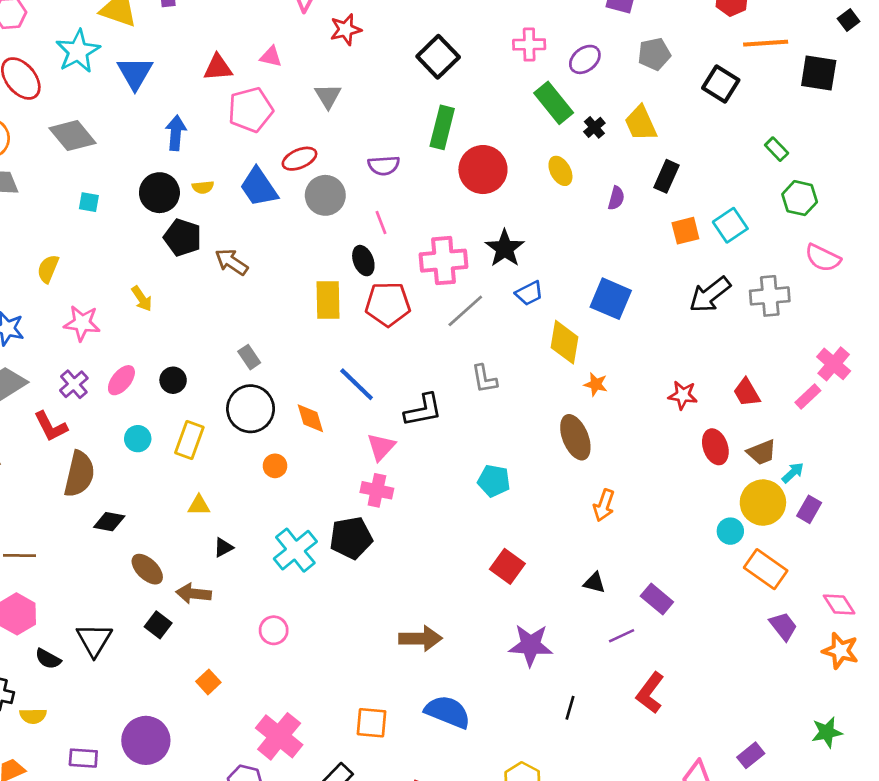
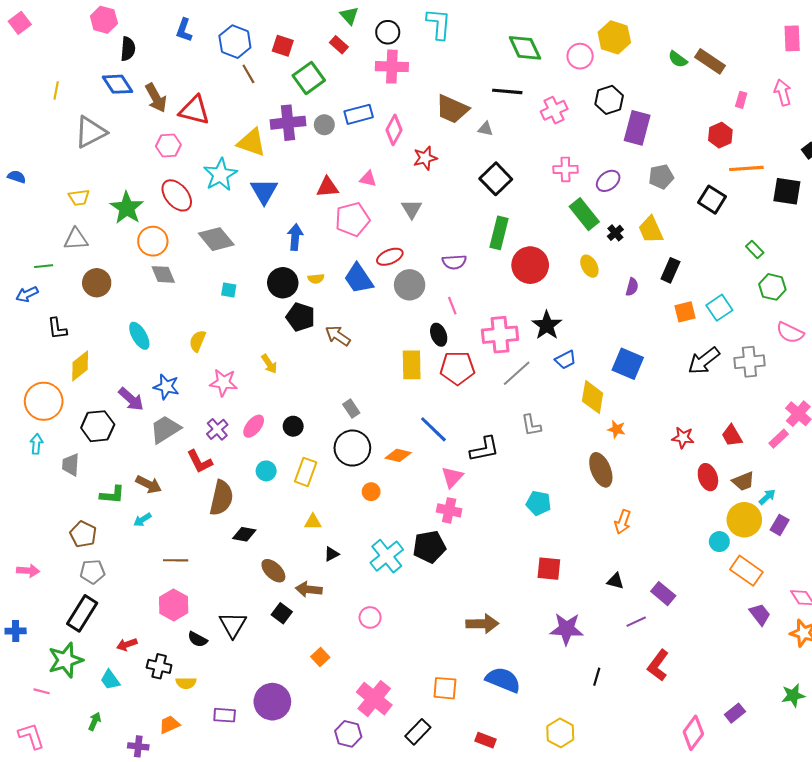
orange diamond: (310, 418) -> (398, 455), turned -60
red square: (507, 566) -> (549, 569), turned -30

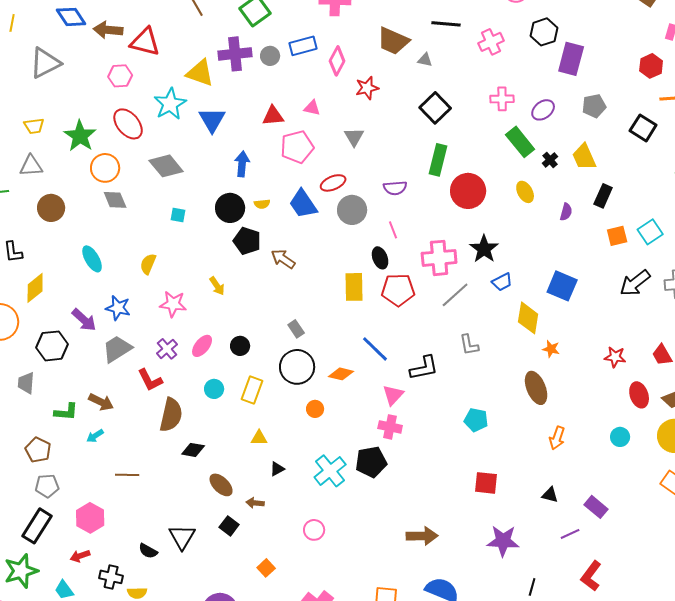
brown arrow: (156, 98) -> (108, 30), turned 124
cyan circle: (719, 542) -> (620, 437), moved
brown arrow: (309, 589) -> (255, 503), size x0.7
pink hexagon: (174, 605) -> (90, 518), moved

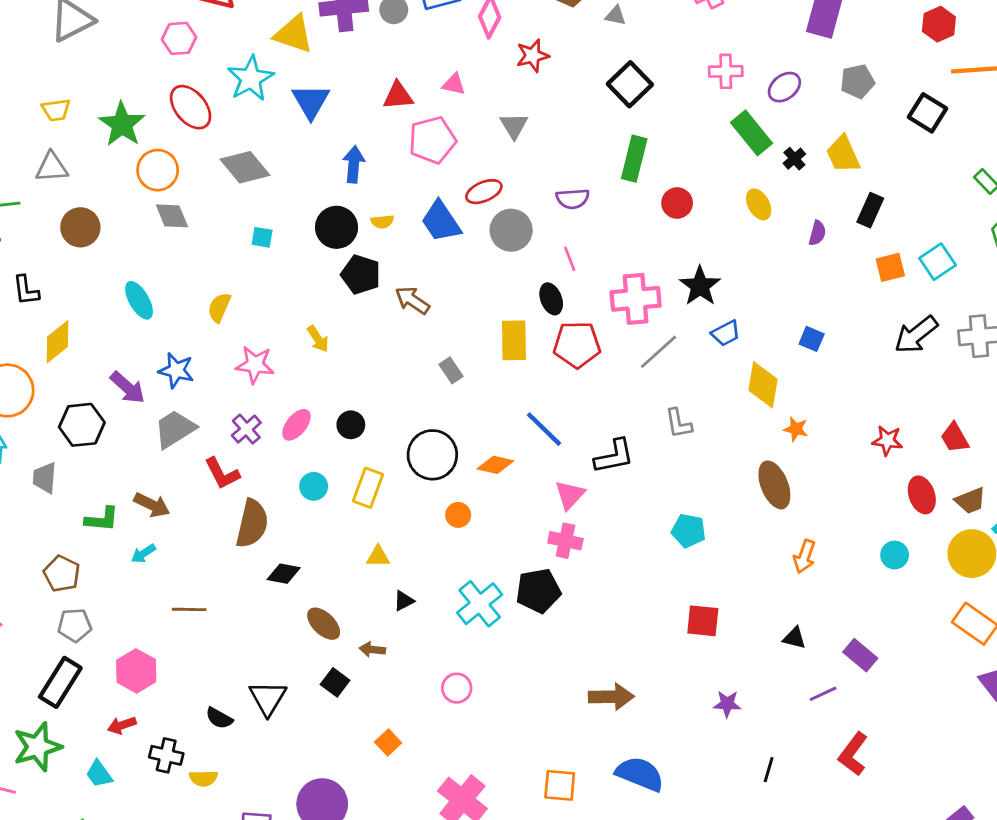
red circle: (468, 191) -> (677, 203), size x0.6
blue square: (562, 286) -> (812, 339), size x0.6
gray rectangle: (296, 329) -> (451, 370), moved
purple star: (503, 541) -> (727, 704), size x0.6

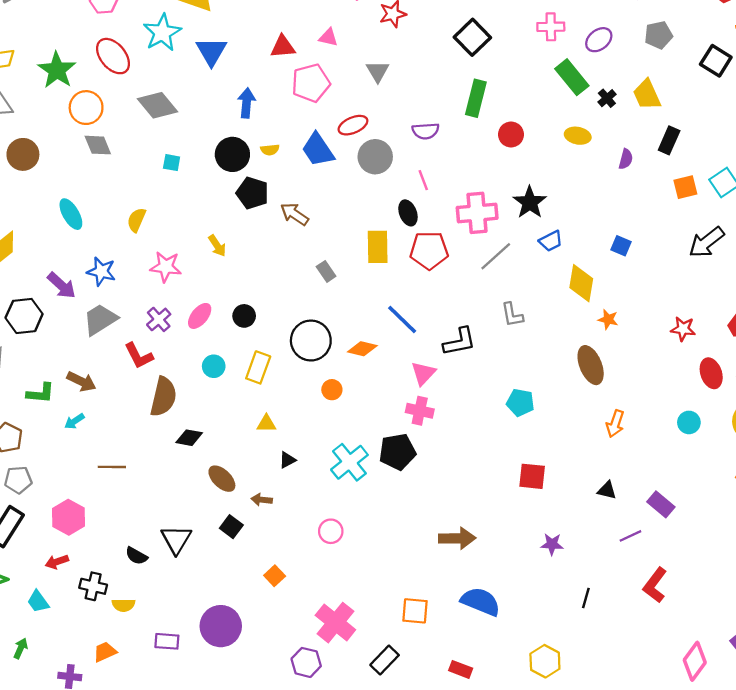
yellow ellipse: (759, 204) -> (578, 136), turned -50

